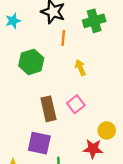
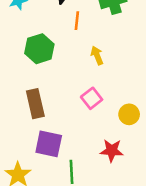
brown rectangle: (48, 109) -> (35, 104), moved
yellow circle: (107, 130) -> (129, 114), moved

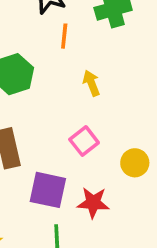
purple square: (49, 144) -> (48, 190), moved
red star: (112, 151) -> (93, 203), moved

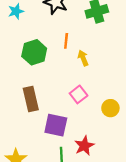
orange line: (64, 36) -> (66, 41), moved
red star: (93, 203) -> (84, 146), moved, turned -30

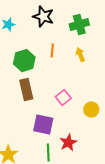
yellow arrow: (83, 58) -> (80, 55), moved
brown rectangle: (31, 99) -> (26, 90), moved

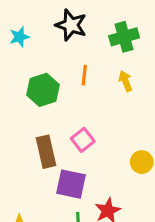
brown rectangle: (26, 90) -> (46, 152), moved
pink square: (63, 98) -> (83, 140), moved

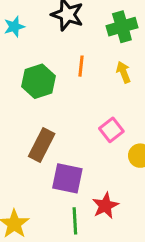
pink square: (83, 140) -> (111, 130), moved
brown rectangle: (46, 152) -> (42, 145), turned 40

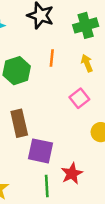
pink square: (111, 130) -> (79, 98), moved
brown rectangle: (42, 145) -> (19, 123), turned -40

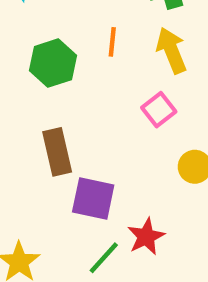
yellow arrow: (87, 63) -> (171, 50), size x1.5
green line: (47, 186) -> (104, 258), turned 45

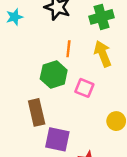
green hexagon: (53, 63) -> (54, 74), moved
pink square: (159, 110) -> (84, 88), moved, turned -30

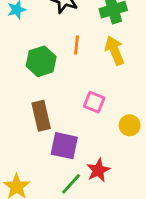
green hexagon: (54, 74) -> (41, 61), moved
pink square: (84, 88) -> (94, 102), moved

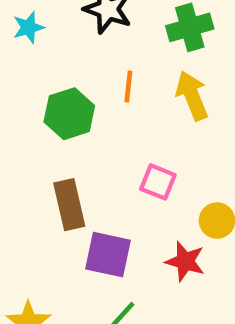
red star: (98, 170) -> (185, 261), moved, turned -30

